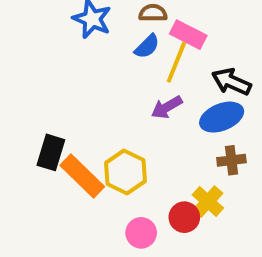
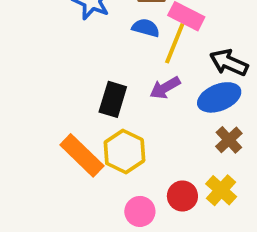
blue semicircle: (147, 46) -> (146, 28), turned -120
black rectangle: (51, 152) -> (113, 99), moved
brown cross: (231, 160) -> (229, 140), turned -36
yellow cross: (208, 201) -> (221, 190), moved

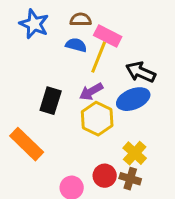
brown cross: (229, 140) -> (130, 179), moved, turned -30
yellow hexagon: (124, 152) -> (97, 119), moved
yellow cross: (221, 190) -> (135, 153), moved

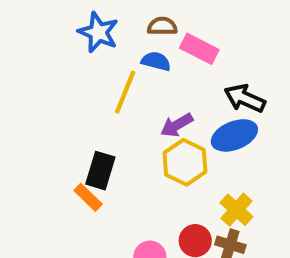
yellow line: (99, 57) -> (125, 92), moved
black rectangle: (51, 101) -> (100, 171), moved
orange rectangle: (27, 144) -> (88, 197), size x0.6

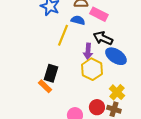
black arrow: (245, 98) -> (103, 38), moved
purple arrow: (177, 125) -> (88, 51), turned -56
blue ellipse: (234, 135) -> (116, 56), turned 55

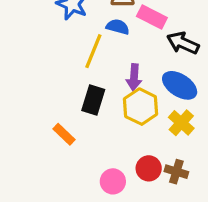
black arrow: (103, 38) -> (183, 43), moved
black rectangle: (51, 73) -> (93, 100), moved
yellow cross: (117, 92) -> (181, 123), moved

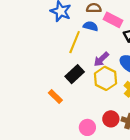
purple arrow: (134, 77) -> (101, 59), turned 42
black rectangle: (93, 100) -> (75, 74), turned 30

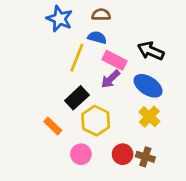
pink rectangle: (113, 20) -> (115, 60), moved
yellow hexagon: (106, 78) -> (96, 121), moved
pink circle: (87, 127) -> (81, 154), moved

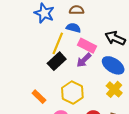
black rectangle: (77, 98) -> (57, 61), moved

